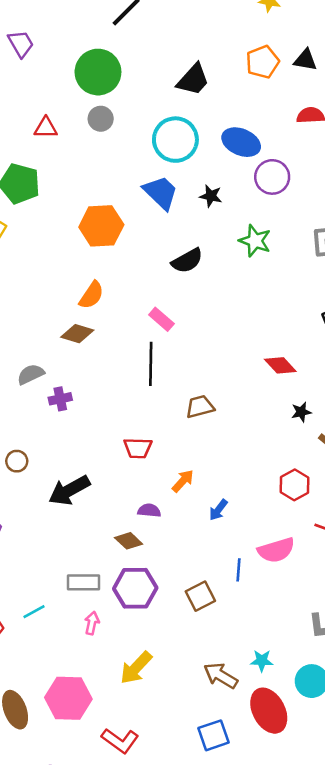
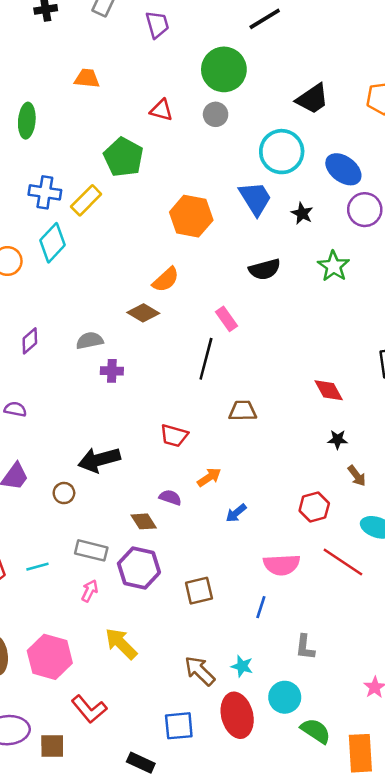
brown circle: (17, 461) -> (64, 493), moved
blue line: (239, 570) -> (261, 607), moved
yellow arrow: (136, 668) -> (121, 644), turned 78

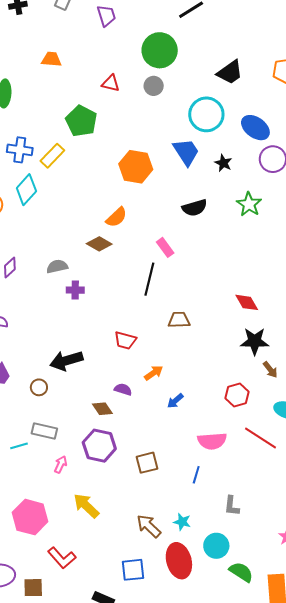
black star: (338, 439) -> (255, 341), size x1.8
gray rectangle: (91, 550) -> (44, 431), moved

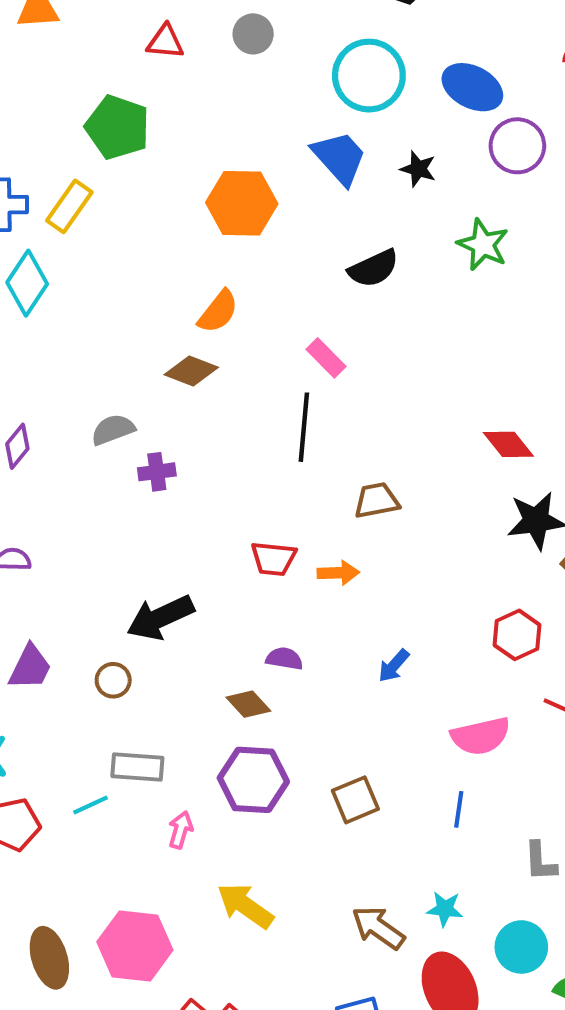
orange arrow: (154, 373) -> (338, 573), moved, turned 42

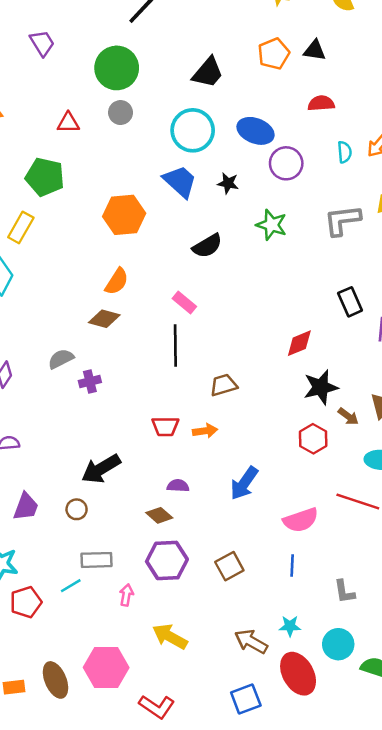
red diamond: (508, 444) -> (299, 343), turned -68
red hexagon: (517, 635) -> (313, 439), moved
blue arrow: (394, 666) -> (244, 483), size x1.6

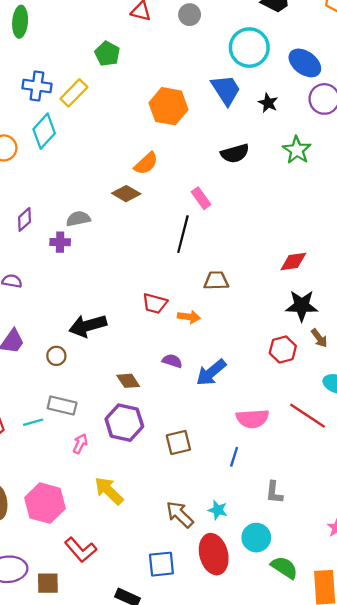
green pentagon: (45, 177) -> (107, 54), size x0.7
purple cross: (90, 381) -> (60, 242), moved
purple semicircle: (178, 486) -> (172, 361), moved

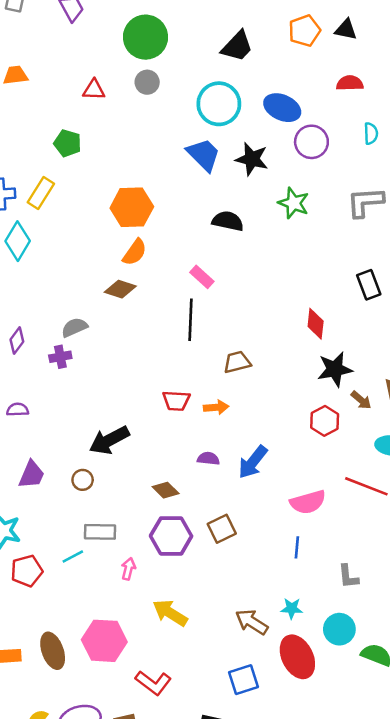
black star: (268, 103) -> (252, 159), size x1.5
orange hexagon: (169, 106) -> (132, 207), moved
black semicircle: (235, 153) -> (228, 221), turned -140
red diamond: (293, 262) -> (316, 324), turned -64
brown square: (178, 442) -> (222, 529), moved

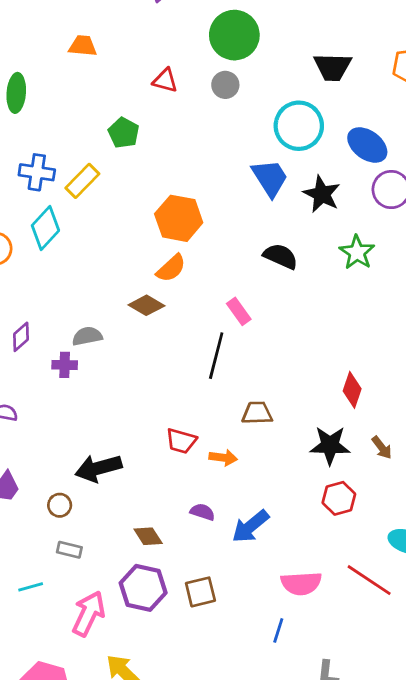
black trapezoid: (237, 46) -> (333, 67), turned 36
black star: (335, 369) -> (330, 445), moved
brown arrow: (361, 400) -> (382, 448), moved
gray rectangle: (100, 532) -> (69, 550), moved, size x0.7
pink arrow: (128, 569) -> (89, 614), size x1.8

